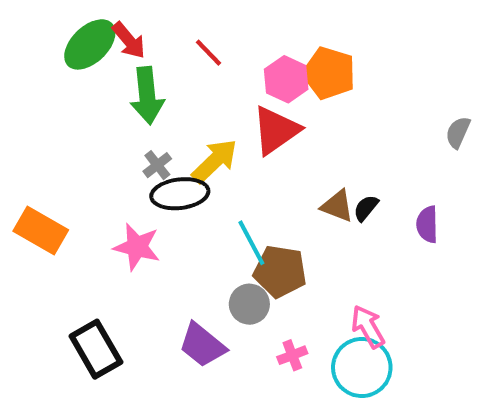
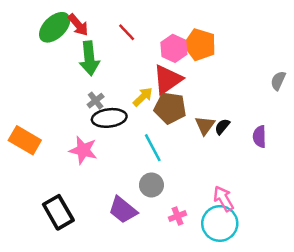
yellow arrow: (215, 161) -> (143, 97), moved, size x0.7
brown triangle: (337, 206) -> (205, 125), turned 45
brown pentagon: (280, 271) -> (170, 108), moved

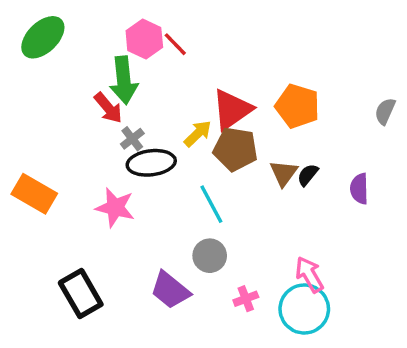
red arrow: (78, 25) -> (108, 108), moved
green ellipse: (55, 27) -> (43, 37), moved
orange pentagon: (200, 45) -> (297, 106), moved
pink hexagon: (174, 48) -> (144, 39), moved

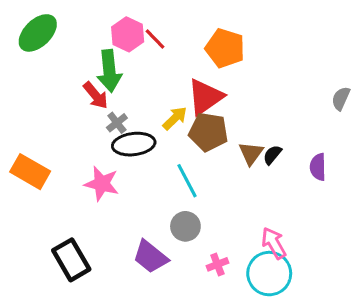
orange pentagon: (297, 106) -> (225, 48), moved

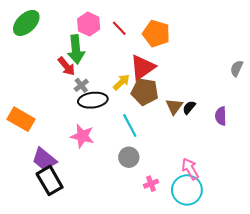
red line: (155, 39) -> (119, 28), moved
pink star: (102, 184) -> (82, 136), moved
purple trapezoid: (150, 257) -> (44, 159), moved

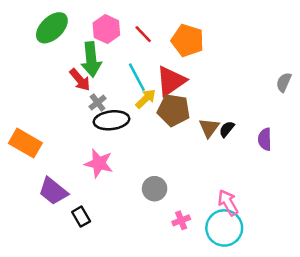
green ellipse: (26, 23) -> (52, 28), moved
cyan line: (130, 125) -> (137, 77), moved
black rectangle: (50, 180) -> (81, 217), moved, size x0.6

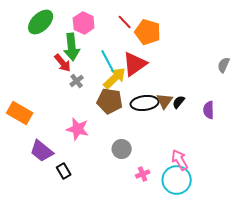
red line: (143, 34) -> (125, 22), moved
yellow arrow: (146, 99) -> (115, 78), size x1.4
brown pentagon: (174, 110) -> (110, 101), moved
black ellipse: (111, 120) -> (145, 103), moved

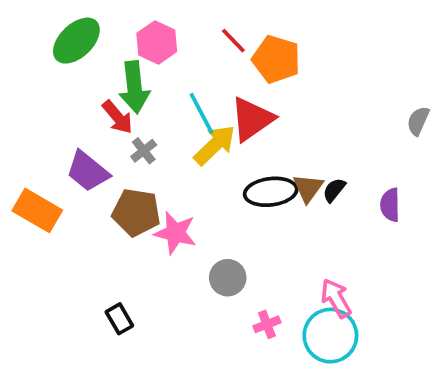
brown pentagon: (110, 101) -> (136, 212), moved
pink star: (78, 129) -> (175, 233), moved
purple trapezoid: (42, 151) -> (88, 171), moved

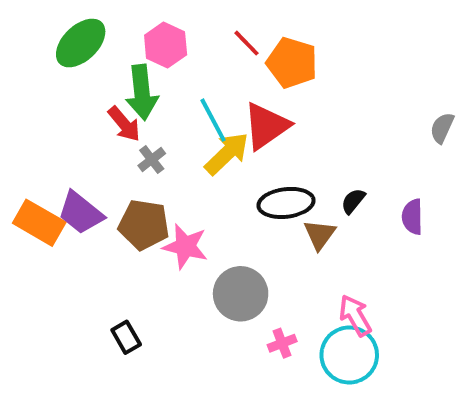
purple trapezoid: (88, 171) -> (81, 213), moved
brown triangle: (308, 188) -> (320, 235), moved
gray circle: (228, 278) -> (241, 294), size x1.4

